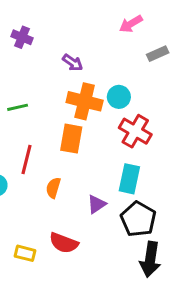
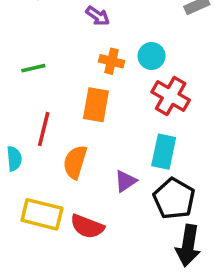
orange cross: (85, 101) -> (112, 61), size x0.6
orange semicircle: (53, 188) -> (75, 162), size x1.4
yellow rectangle: (25, 253) -> (42, 214), moved, size x1.6

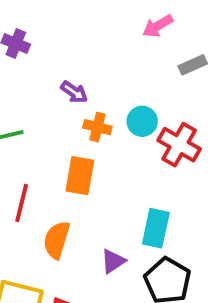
purple arrow: (98, 16) -> (74, 92), moved
red cross: (171, 96) -> (179, 145), moved

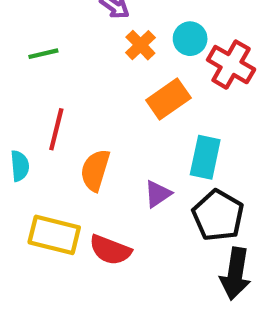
orange cross: (97, 127) -> (140, 45), turned 32
orange rectangle: (80, 176) -> (168, 99), moved, turned 45

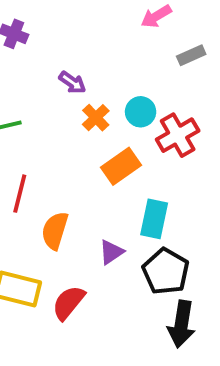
red cross: (231, 65) -> (178, 135), turned 30
red semicircle: (110, 250) -> (68, 303), turned 108

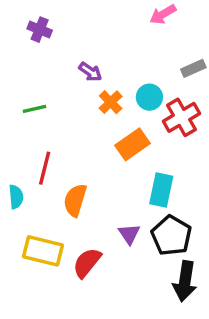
gray rectangle: (191, 55) -> (193, 68), moved
purple triangle: (111, 252) -> (129, 234), moved, turned -30

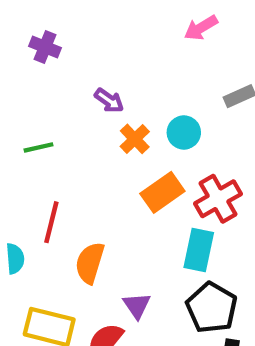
red cross: (182, 117) -> (218, 199), moved
purple triangle: (129, 234) -> (137, 306), moved

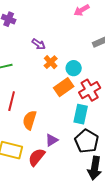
cyan circle: (184, 132) -> (74, 68), moved
purple triangle: (137, 306) -> (52, 140), turned 32

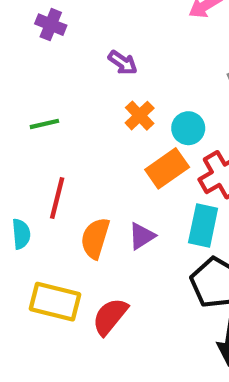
purple arrow: (39, 44) -> (123, 63), moved
purple triangle: (52, 140) -> (142, 236), moved

